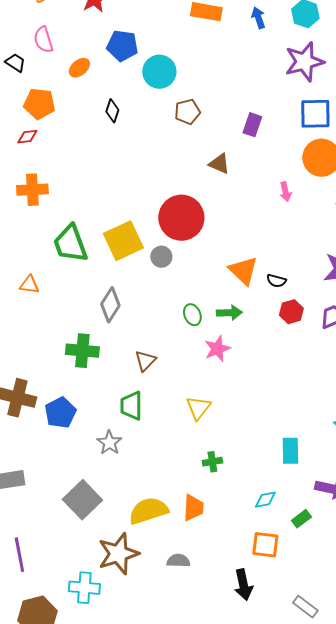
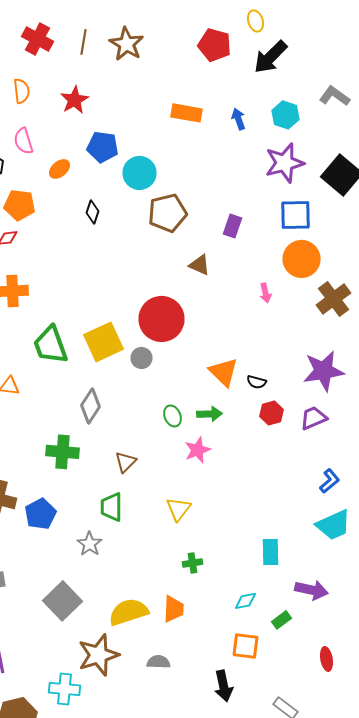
brown pentagon: (187, 112) -> (168, 213), size x1.5

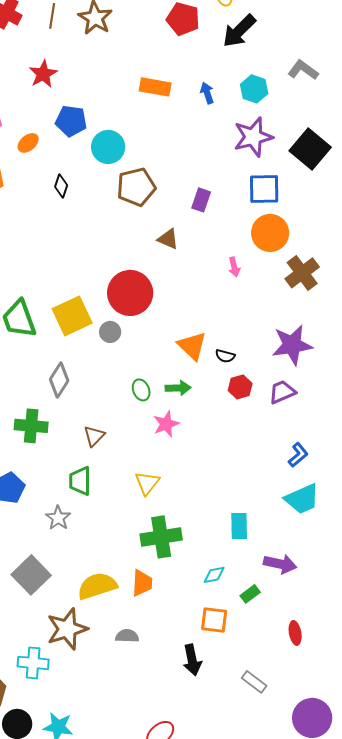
green cross: (192, 563) -> (161, 537), size x2.0

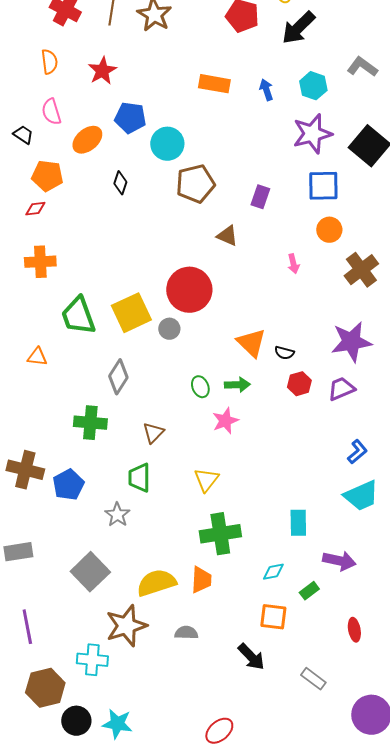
orange ellipse: (28, 143) -> (87, 140), size x1.4
orange circle: (270, 233) -> (329, 230), size x0.7
black arrow: (192, 660) -> (251, 657), turned -32

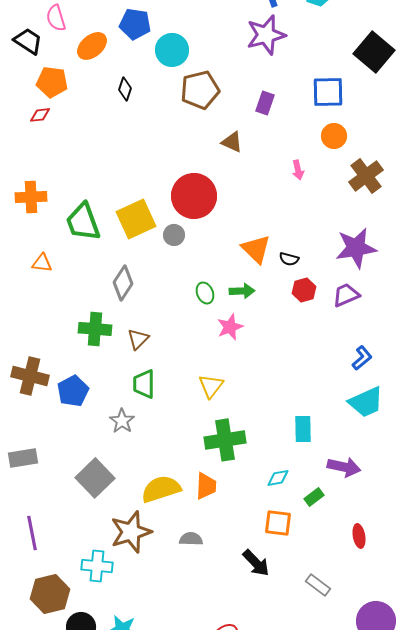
purple star: (312, 134) -> (266, 35), moved
black trapezoid: (23, 135) -> (28, 41), size x1.4
orange cross: (40, 262) -> (31, 197), moved
brown triangle: (153, 433) -> (138, 339), moved

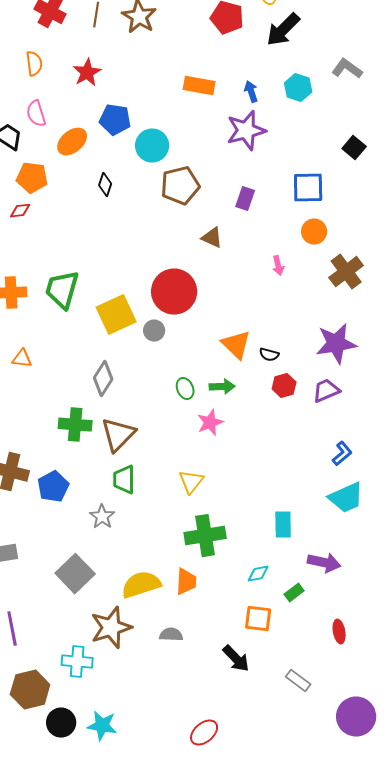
black square: (374, 52) -> (354, 148), size x0.6
green trapezoid: (83, 222) -> (62, 290), moved, turned 36
brown triangle: (138, 339) -> (118, 435), size x1.6

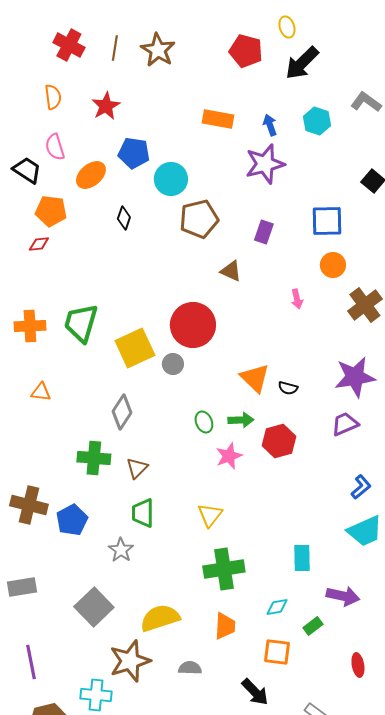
red hexagon: (284, 386) -> (279, 441), moved, size x1.4
brown triangle: (118, 435) -> (137, 468), size x0.6
orange trapezoid: (186, 582) -> (225, 626), moved

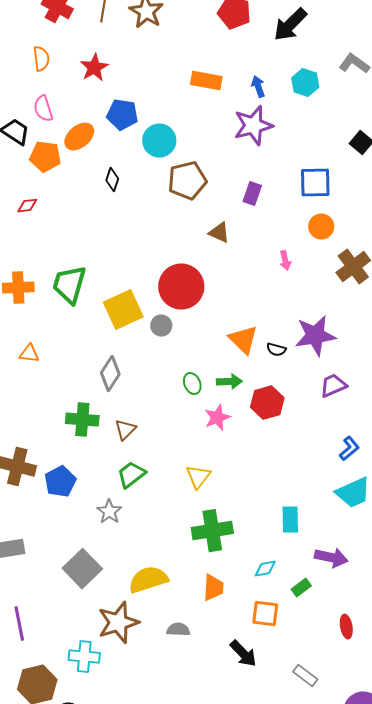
orange pentagon: (51, 211) -> (45, 157), moved
purple star: (355, 377) -> (315, 336), moved
green trapezoid: (143, 513) -> (131, 475), turned 52

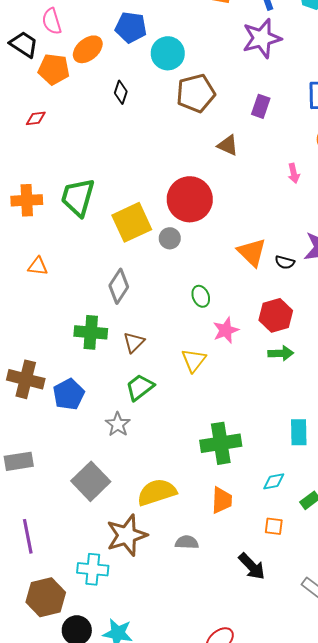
green arrow: (229, 382) -> (281, 353), moved
yellow triangle: (198, 477) -> (194, 360), moved
orange square: (265, 614) -> (274, 526), size x0.7

